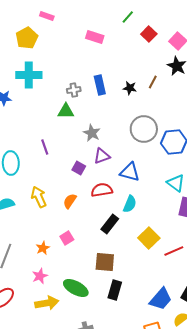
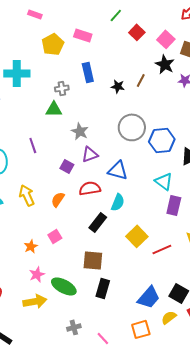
yellow pentagon: (27, 38) -> (53, 44), moved
blue rectangle: (100, 85) -> (88, 72), moved
pink star: (40, 276) -> (37, 274), moved

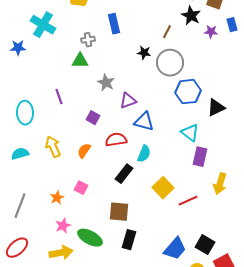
cyan cross: (17, 73) -> (43, 25), turned 30
black star: (118, 86) -> (144, 53), moved
gray circle: (132, 127) -> (170, 63), moved
purple triangle: (90, 154) -> (128, 101), moved
pink square: (55, 236) -> (81, 188), turned -32

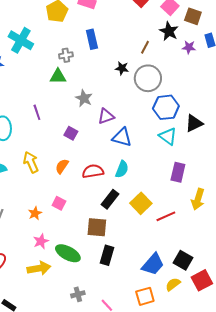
cyan triangle: (190, 133) -> (168, 136), moved
red semicircle: (116, 140) -> (93, 171), moved
black rectangle: (124, 174) -> (110, 199), moved

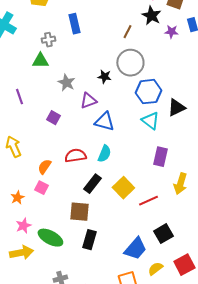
black star: (122, 68) -> (104, 77), moved
orange semicircle: (62, 166) -> (44, 167), moved
black square: (183, 260) -> (163, 234), moved, turned 30

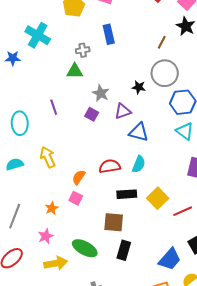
purple square: (53, 118) -> (92, 114), moved
black rectangle: (92, 184) -> (127, 194), turned 48
pink star: (23, 226) -> (46, 236), moved

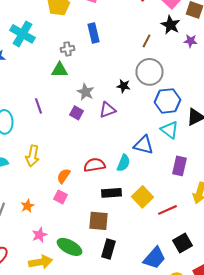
blue triangle: (139, 132) -> (144, 145), moved
yellow arrow: (48, 157) -> (32, 156), turned -145
orange star: (52, 208) -> (28, 206), moved
pink star: (46, 236) -> (40, 235), moved

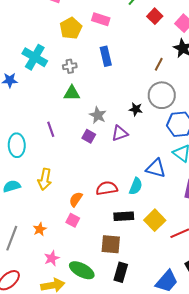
gray cross: (68, 49) -> (70, 66), moved

